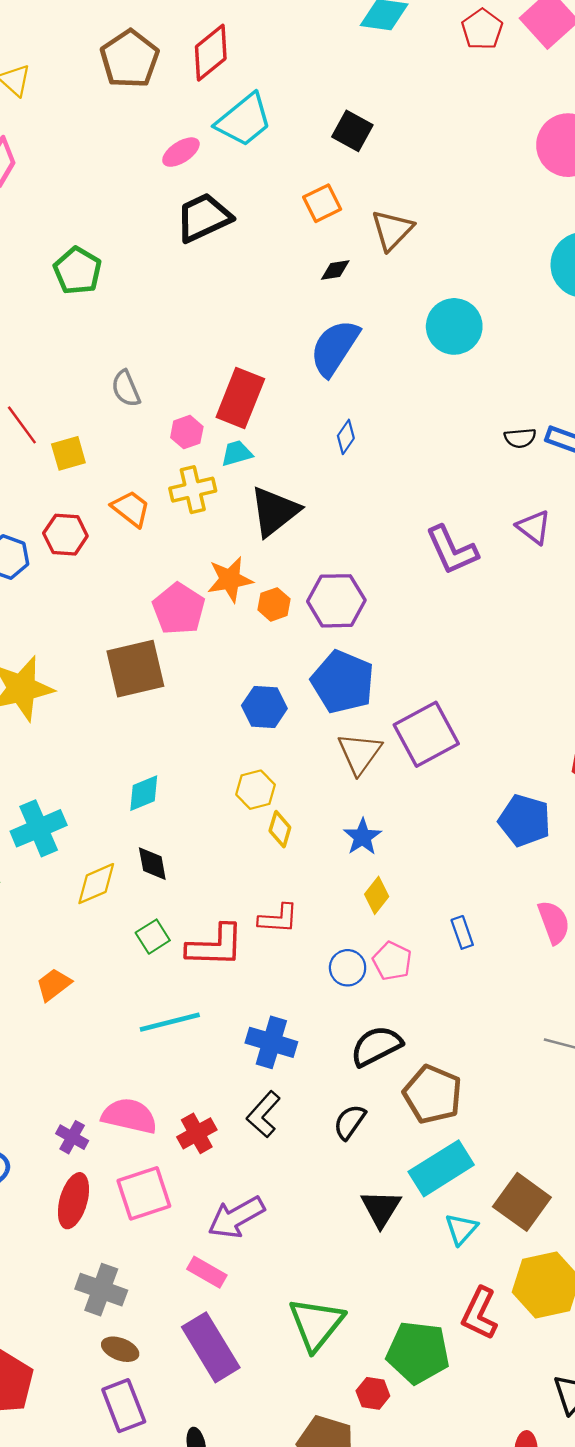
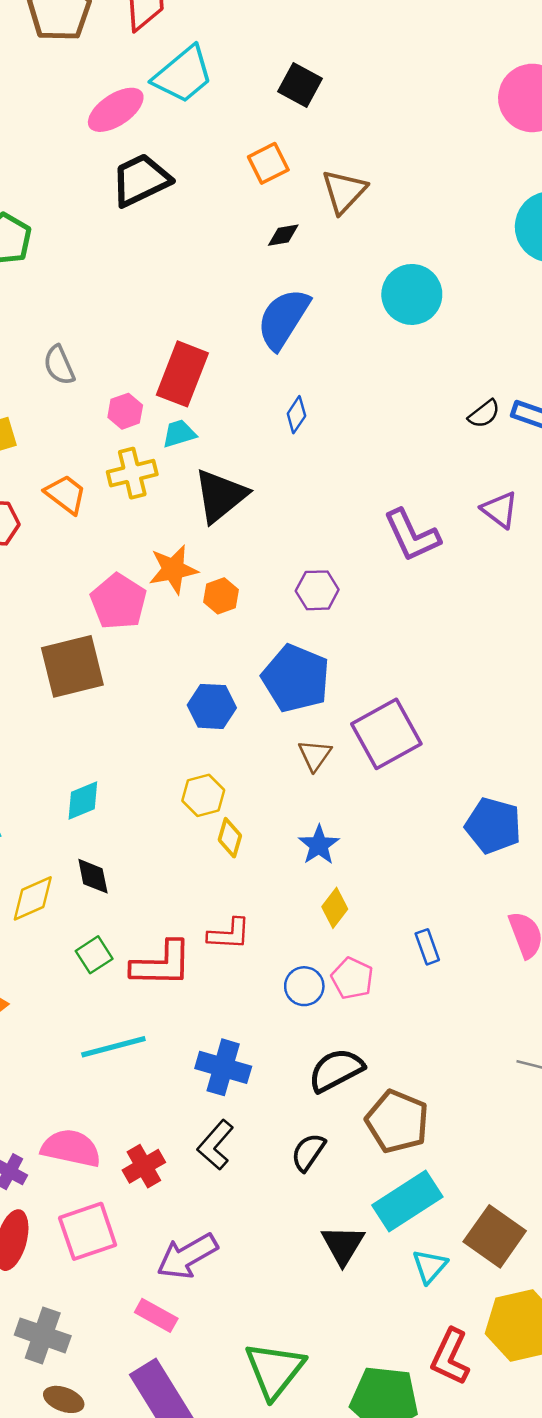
pink ellipse: (181, 152) -> (116, 110), size x1.4
black semicircle: (520, 438) -> (484, 414), turned -32
purple hexagon: (336, 601) -> (317, 590), moved, size x0.7
brown triangle: (360, 753) -> (315, 755), size x0.7

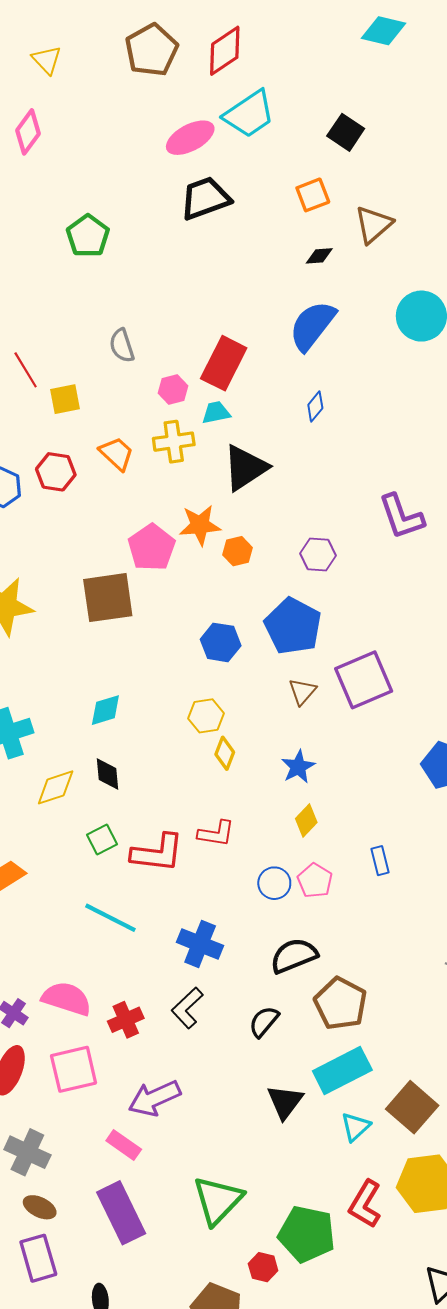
cyan line: (113, 1047) -> (110, 918), turned 36

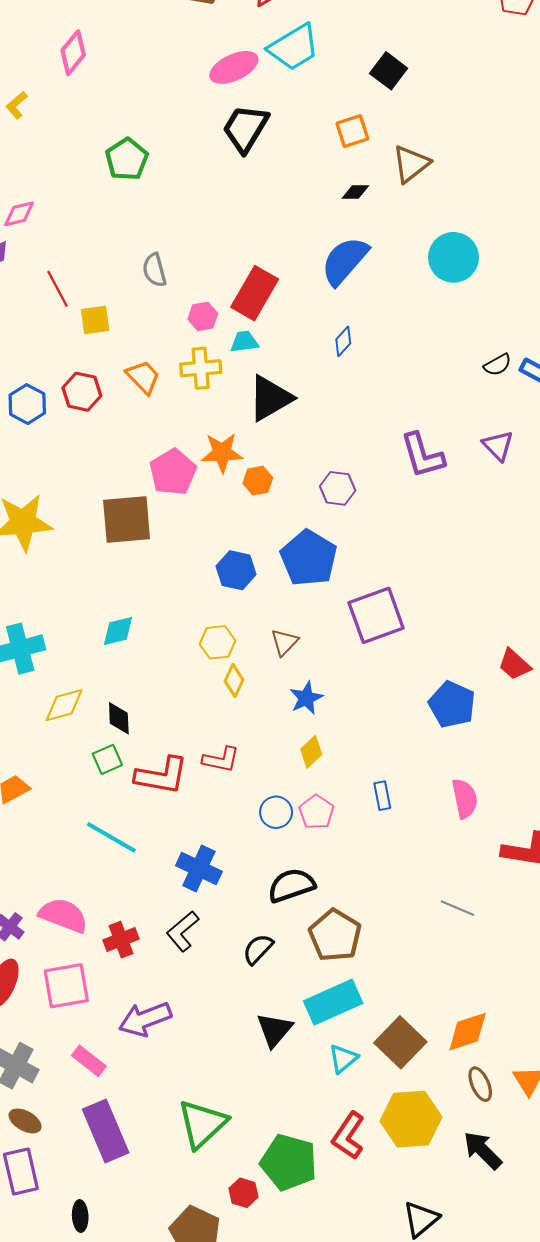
black trapezoid: (205, 198) -> (245, 128), turned -42
brown triangle: (302, 692) -> (284, 642), moved
black diamond: (107, 774) -> (119, 718), moved
pink rectangle: (124, 1145) -> (89, 1061), moved

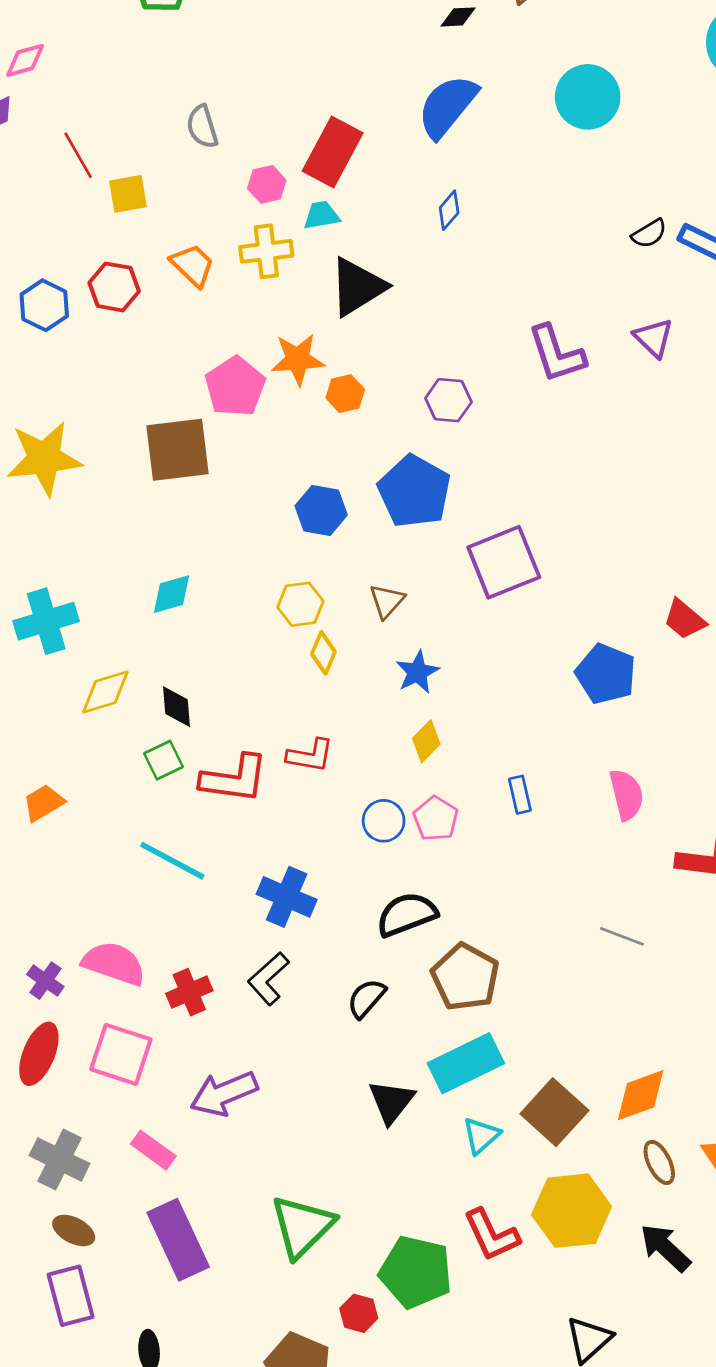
pink square: (66, 986) -> (121, 1054), turned 30
red L-shape: (348, 1136) -> (492, 1235), turned -57

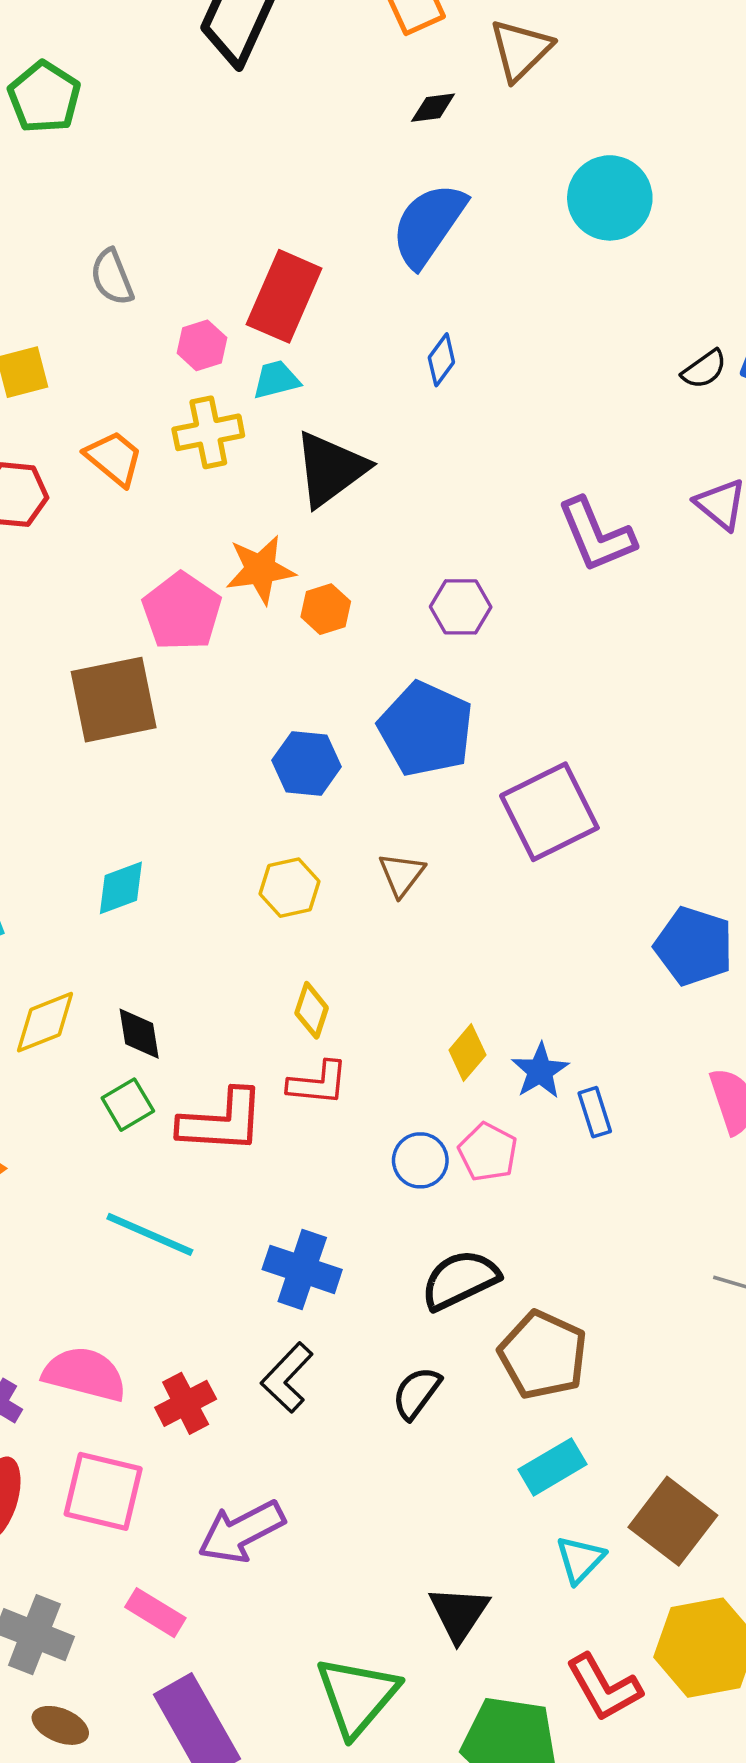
yellow diamond: (323, 653) -> (312, 1010), moved
blue star: (417, 672) -> (540, 1071), moved
cyan rectangle: (466, 1063) -> (553, 1467), size x0.7
black triangle: (391, 1102) -> (459, 1613), moved

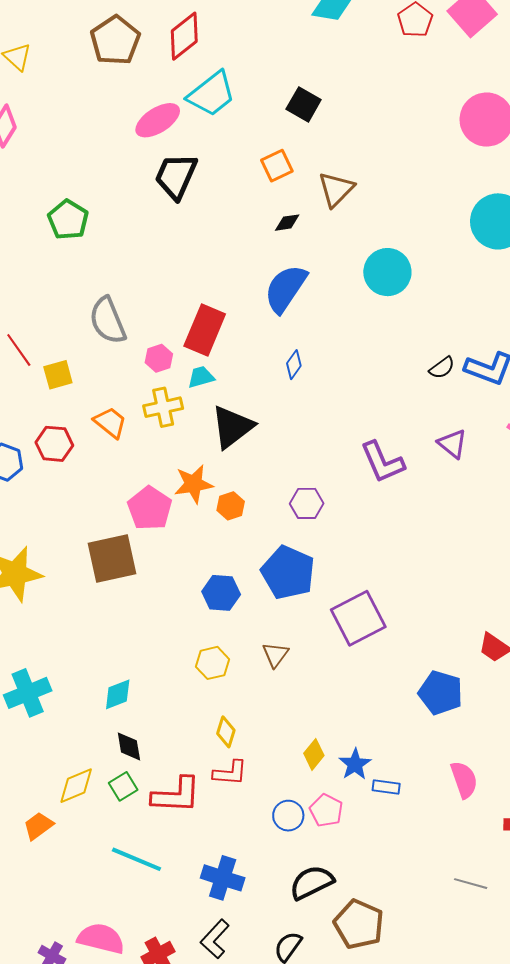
gray semicircle: (112, 277) -> (108, 320), size x1.5
cyan diamond: (121, 888) -> (118, 694), moved
yellow diamond: (45, 1022) -> (76, 786), moved
blue rectangle: (595, 1112) -> (386, 787), turned -64

